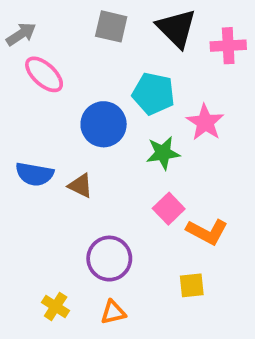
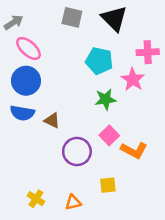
pink cross: (228, 46) -> (148, 52), moved
blue circle: (104, 124) -> (26, 81), moved
purple circle: (109, 259) -> (77, 152), moved
yellow square: (192, 285) -> (108, 185), moved

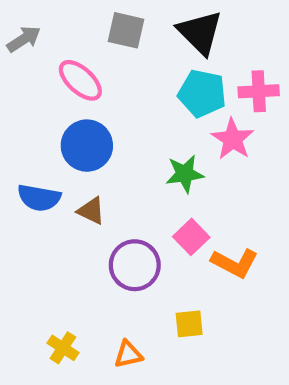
pink ellipse: (28, 48) -> (80, 80), moved
cyan pentagon: (99, 61) -> (202, 93), moved
blue circle: (26, 81) -> (87, 146), moved

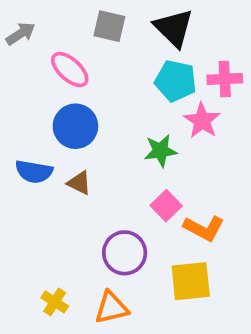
purple circle: (135, 265) -> (125, 253), moved
yellow square: (189, 324) -> (191, 281), moved, size x1.6
orange triangle: (128, 354) -> (111, 308), size x1.4

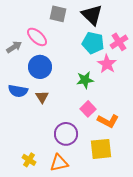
gray arrow: (21, 34) -> (14, 47), moved
pink cross: (225, 79) -> (119, 42), turned -30
brown triangle: (79, 183) -> (42, 97), turned 32

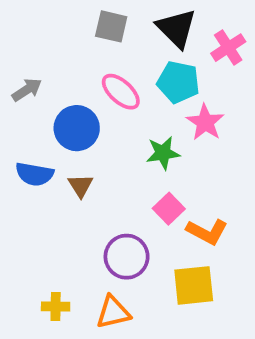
pink ellipse: (37, 37) -> (121, 92), moved
pink cross: (119, 42) -> (228, 48), moved
yellow cross: (29, 160) -> (56, 306), turned -32

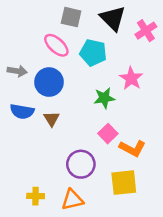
cyan pentagon: (178, 82) -> (93, 53), moved
gray arrow: (27, 90) -> (17, 71), moved, turned 42
pink ellipse: (121, 92) -> (56, 45), moved

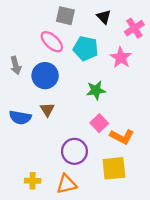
black triangle: (113, 18) -> (104, 17), size x0.6
gray arrow: (17, 71) -> (16, 65), turned 66
pink star: (131, 78) -> (121, 58), moved
blue semicircle: (22, 111) -> (20, 117), moved

